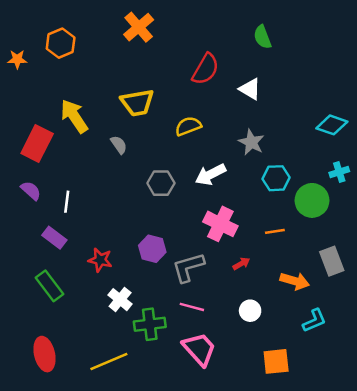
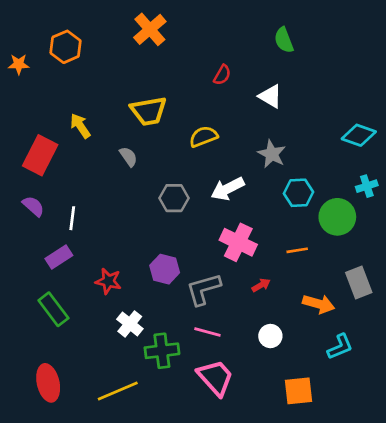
red semicircle: (205, 69) -> (222, 75), size x0.6
yellow arrow: (74, 116) -> (80, 126), size x0.7
purple rectangle: (54, 238) -> (59, 257), turned -70

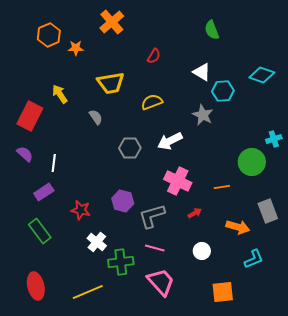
orange star: (19, 64) -> (76, 48), moved
red semicircle: (222, 75) -> (154, 56), moved
cyan diamond: (359, 135) -> (262, 75), moved
cyan hexagon: (299, 193) -> (223, 91), moved

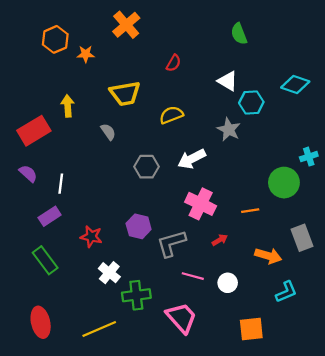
yellow arrow: (60, 94) -> (68, 106), turned 30
red rectangle: (30, 116) -> (34, 131), turned 32
pink line: (155, 248) -> (193, 276), moved

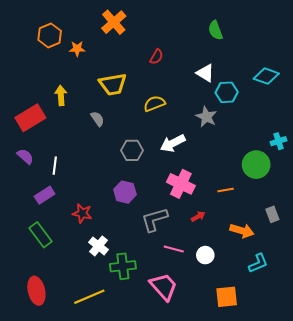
purple hexagon: (139, 226) -> (125, 192), moved
gray rectangle: (302, 238) -> (272, 214), size x0.7

